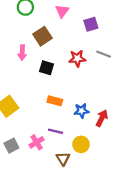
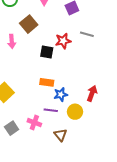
black square: (46, 68) -> (47, 52), moved
blue star: (81, 111) -> (61, 95), moved
pink cross: (37, 142) -> (34, 123), turned -32
yellow circle: (81, 144) -> (75, 112), moved

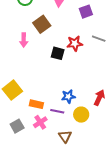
orange rectangle: (47, 82) -> (36, 104), moved
pink cross: (34, 123) -> (40, 122), turned 32

